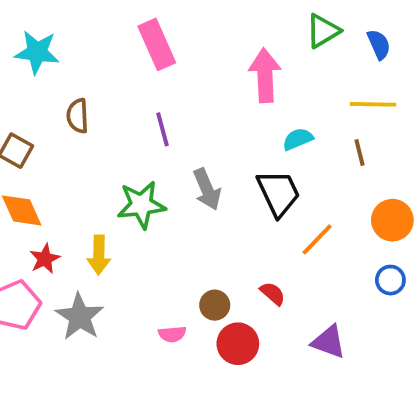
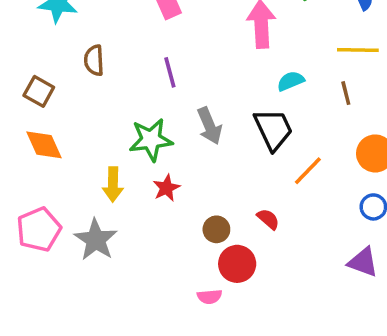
red star: (45, 259) -> (166, 188), moved
pink semicircle: (172, 334) -> (210, 297), moved
purple triangle: (329, 342) -> (363, 262), moved

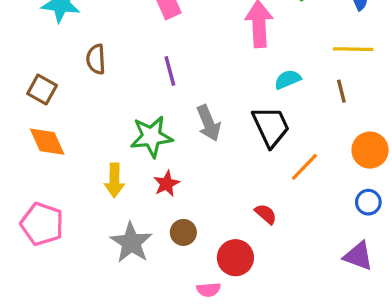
pink pentagon: (39, 229) -> (42, 224), turned -30
brown circle: (216, 229) -> (183, 232), moved
gray star: (96, 240) -> (131, 243), moved

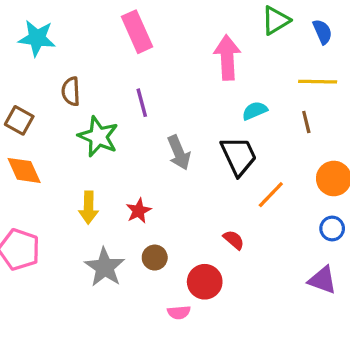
green star: (151, 137) -> (98, 137), moved, turned 30

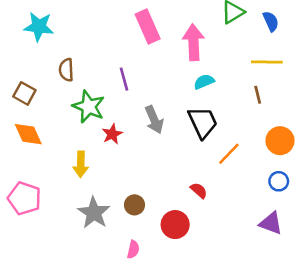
pink rectangle: (137, 32) -> (148, 27), moved
cyan semicircle: (255, 111) -> (204, 82), moved
red star: (139, 211) -> (112, 134), moved
pink semicircle: (179, 312) -> (133, 249), moved, turned -72

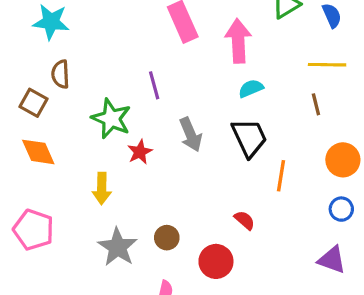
brown semicircle: (66, 70) -> (60, 74), moved
orange line: (229, 154) -> (281, 176), turned -35

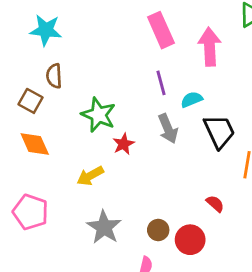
purple line: (154, 85) -> (161, 83), moved
cyan semicircle: (251, 88) -> (192, 100), moved
yellow arrow: (102, 188) -> (90, 176), turned 60
brown circle: (167, 238) -> (158, 230), moved

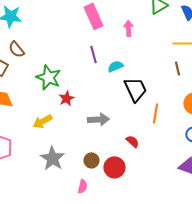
pink arrow: (210, 47) -> (128, 28), size x0.6
brown semicircle: (54, 76) -> (16, 49), turned -36
gray arrow: (168, 129) -> (98, 119), moved, turned -70

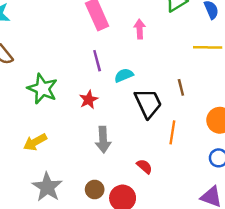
brown line: (177, 68) -> (181, 87), moved
red star: (66, 98) -> (89, 100), moved
gray arrow: (98, 119) -> (103, 140), turned 90

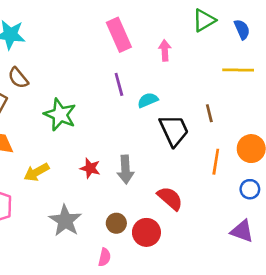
red star: (89, 100) -> (90, 168), moved, turned -30
orange line: (172, 132) -> (216, 162), moved
yellow arrow: (35, 142) -> (36, 172), moved
red semicircle: (144, 166) -> (170, 198), size x1.5

